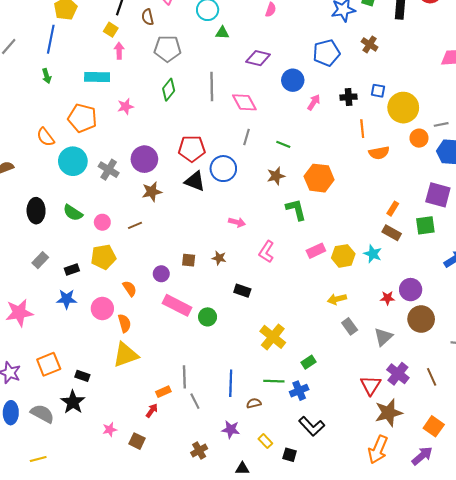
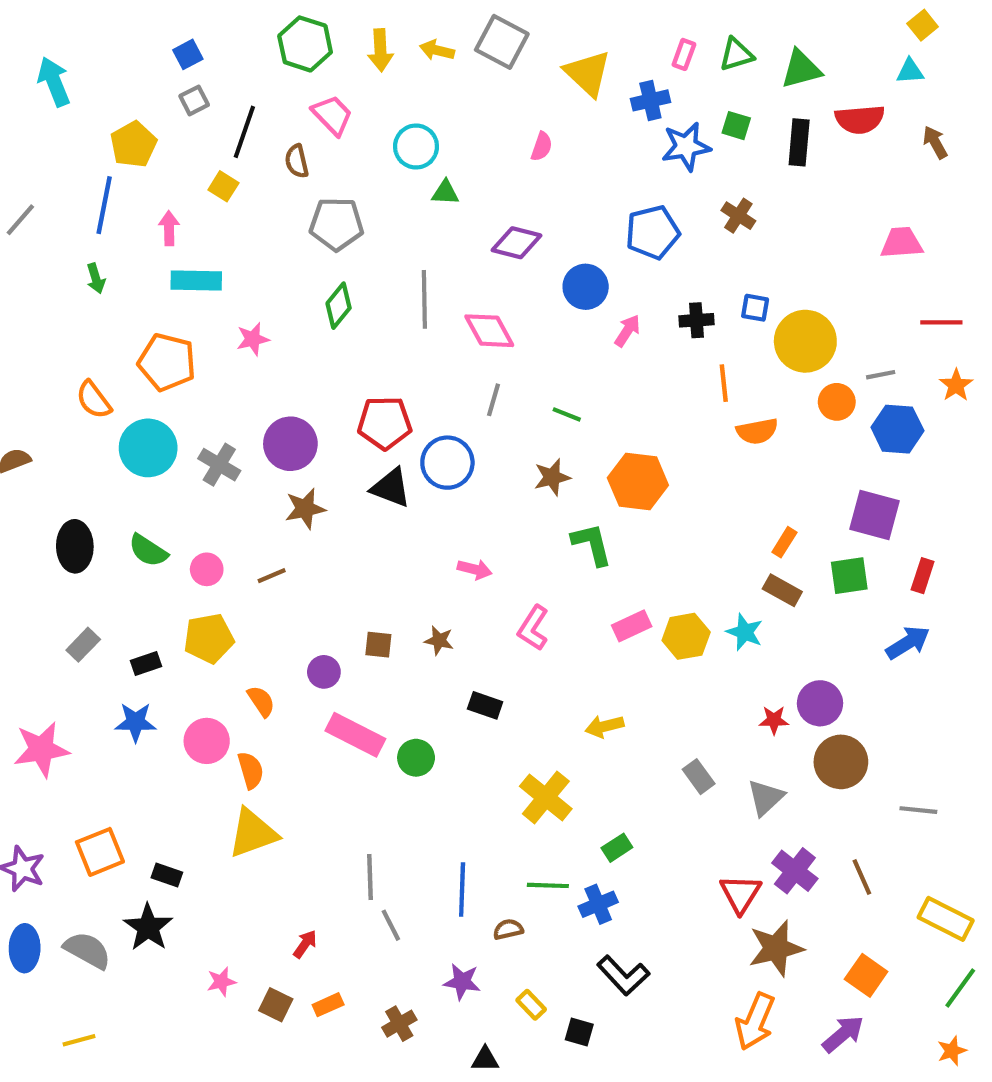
pink arrow: (119, 51) -> (169, 228), moved
yellow arrow: (337, 299) -> (604, 726), moved
orange rectangle: (163, 392) -> (328, 1005), moved

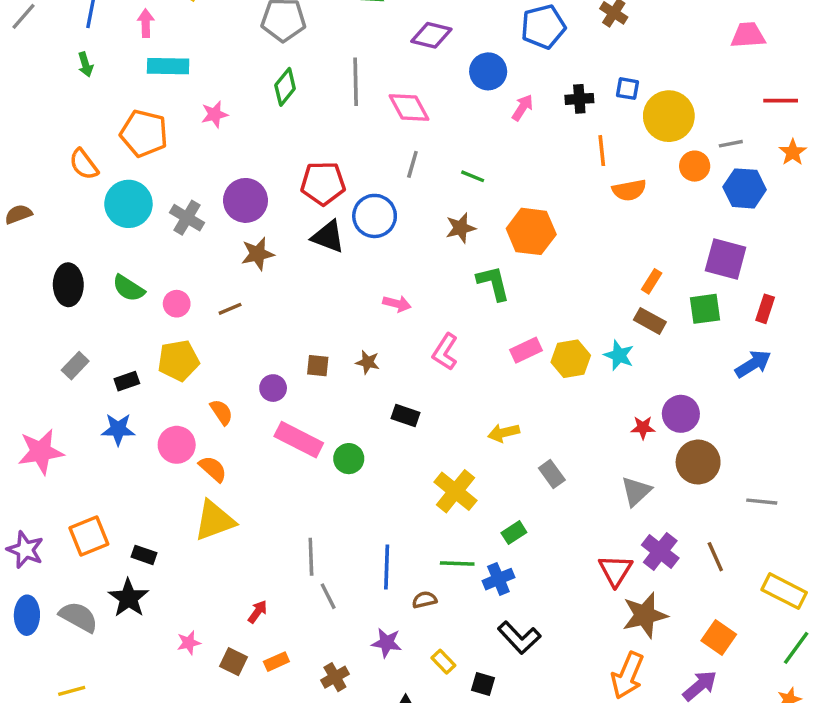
orange semicircle: (251, 770) -> (213, 469), turned -32
gray rectangle: (699, 777) -> (552, 474), moved

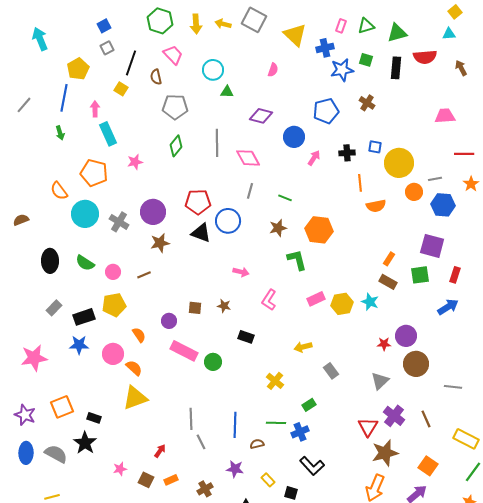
cyan rectangle: (168, 66) -> (108, 134), turned 65
black rectangle: (127, 381) -> (84, 317), size x1.5
yellow cross: (455, 491) -> (275, 381), size x0.7

